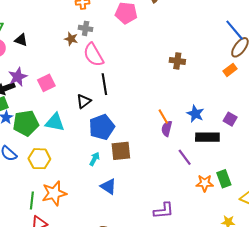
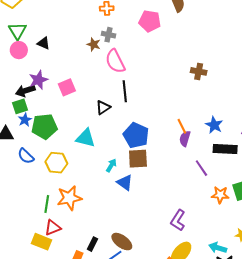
cyan triangle: (55, 122) -> (86, 138), moved
blue pentagon: (102, 127) -> (136, 135), moved, turned -30
blue triangle: (108, 186) -> (125, 183), moved
purple L-shape: (164, 211) -> (178, 220), turned 125

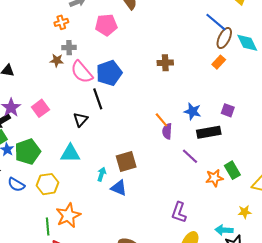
blue pentagon: (136, 135) -> (109, 73), moved, turned -30

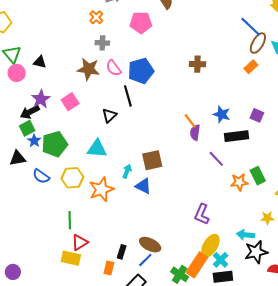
orange cross: (61, 22) -> (96, 17), turned -32
brown star: (57, 60) -> (88, 69), moved, size x1.6
pink semicircle: (82, 72) -> (113, 68), size x0.7
orange star: (68, 215) -> (101, 189), moved

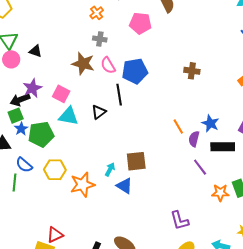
pink square: (70, 102) -> (61, 94), turned -36
purple semicircle: (195, 133) -> (194, 139), moved
cyan triangle: (97, 149) -> (69, 116), moved
purple L-shape: (202, 214) -> (179, 220), turned -45
green line: (70, 220) -> (15, 183), moved

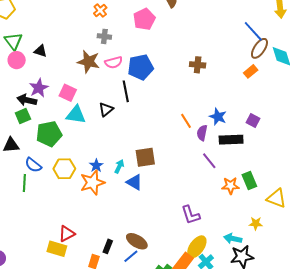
pink pentagon: (140, 23) -> (144, 19), turned -30
pink semicircle: (108, 65) -> (114, 62), turned -72
black arrow: (20, 100) -> (27, 100), turned 36
blue star: (21, 129) -> (96, 166), moved

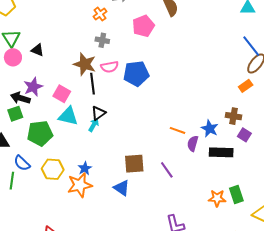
brown cross: (198, 65) -> (234, 116), moved
black line: (126, 91) -> (92, 84), moved
orange line: (186, 121) -> (177, 130), turned -42
purple line: (209, 161) -> (167, 170), moved
cyan arrow: (119, 166) -> (94, 125), moved

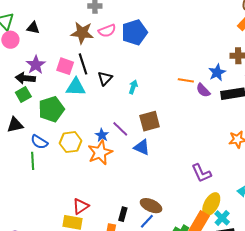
black line: (92, 84) -> (83, 64), moved
cyan arrow: (94, 125) -> (133, 87), moved
blue star: (210, 129) -> (217, 72), turned 30
purple semicircle: (193, 143) -> (203, 90), turned -49
purple line: (167, 170) -> (120, 129), moved

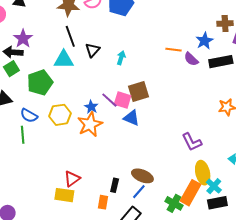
pink square: (65, 66) -> (123, 100), moved
yellow ellipse: (211, 204) -> (203, 173), turned -40

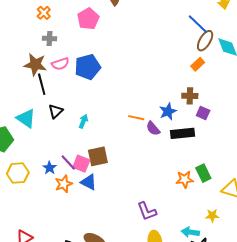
black line: (70, 36) -> (42, 84), moved
cyan triangle: (64, 60) -> (26, 118), turned 30
orange star: (90, 124) -> (64, 184), moved, size x0.7

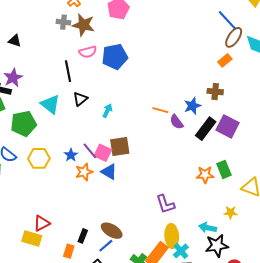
gray cross: (50, 39) -> (63, 22), moved
brown star: (35, 65) -> (84, 25), moved
purple square: (203, 113) -> (228, 126), moved, size x1.6
black rectangle: (182, 133) -> (206, 129), turned -50

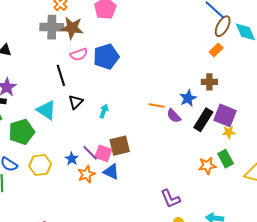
gray cross: (63, 22) -> (52, 27), size x1.6
yellow star: (230, 212) -> (229, 132), moved

